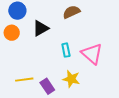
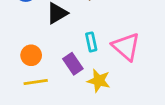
orange circle: (12, 33) -> (31, 55), moved
purple rectangle: (47, 86) -> (73, 64), moved

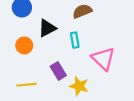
cyan rectangle: (91, 42) -> (75, 40), moved
orange circle: (31, 55) -> (24, 45), moved

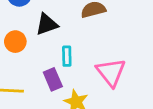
cyan rectangle: (75, 40) -> (67, 56), moved

